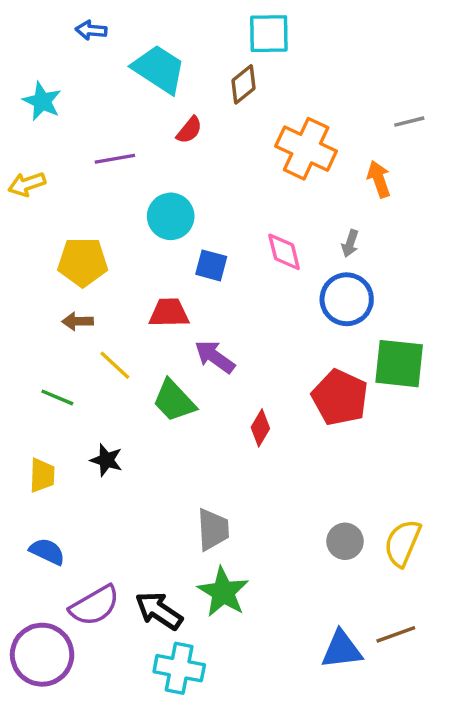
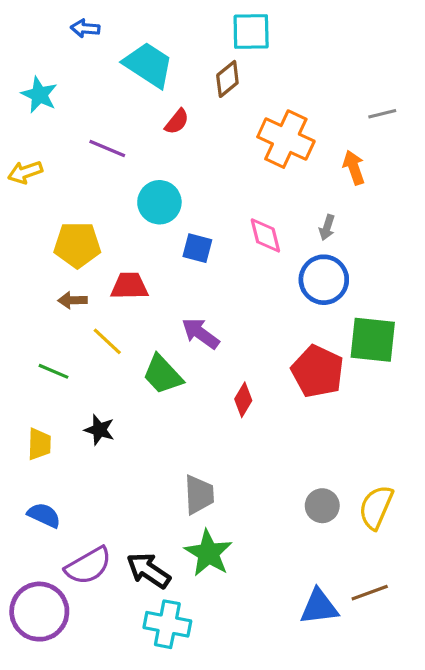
purple line: (115, 159) -> (107, 149), turned 33
red trapezoid: (169, 313) -> (129, 286), moved

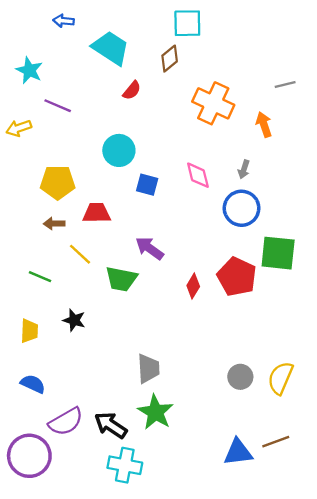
purple line: (107, 149) -> (58, 106), moved
green trapezoid: (163, 375) -> (121, 279), turned -36
red diamond: (243, 400) -> (193, 286), moved

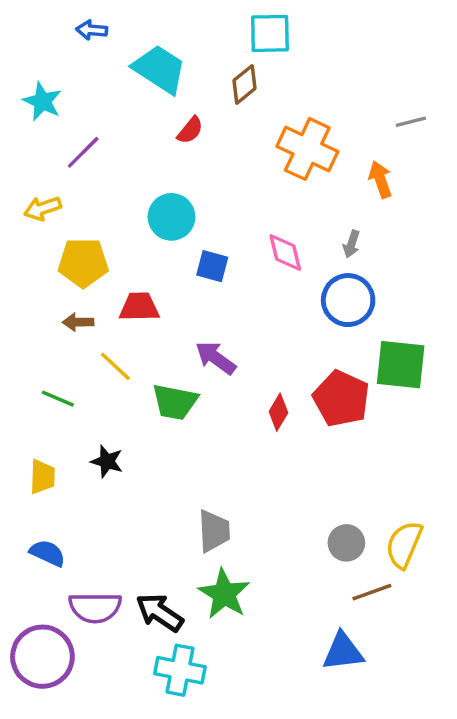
purple line: (58, 106) -> (83, 152), turned -68
yellow arrow: (19, 128) -> (42, 208), moved
purple semicircle: (66, 422) -> (95, 607), turned 30
brown line: (276, 442) -> (372, 592), moved

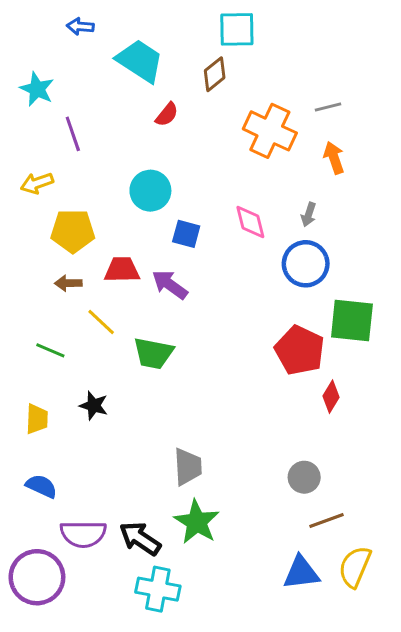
gray line: (411, 122) -> (328, 107), moved
purple line: (83, 152) -> (73, 134), turned -64
purple arrow: (216, 358) -> (170, 285), moved
red diamond: (278, 412) -> (331, 397), moved
yellow semicircle: (404, 545) -> (355, 567), moved

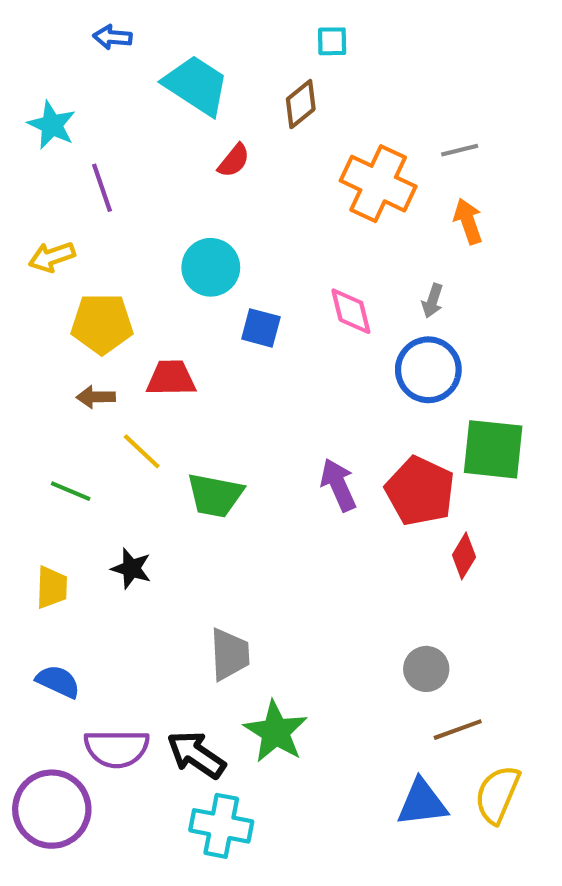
cyan square: (237, 29) -> (332, 41), size x0.6
purple arrow: (170, 285) -> (338, 485), moved, turned 30
gray trapezoid: (188, 467) -> (230, 654), moved

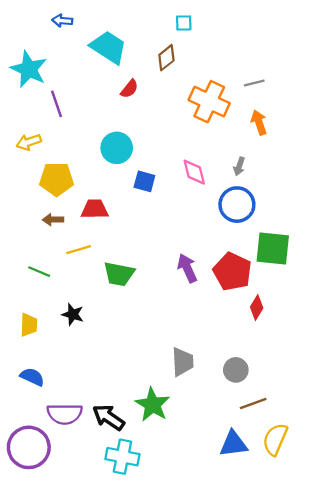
cyan star: (52, 125) -> (29, 69), size x1.4
yellow line: (142, 451) -> (79, 250), turned -60
gray trapezoid: (230, 654) -> (183, 362), moved

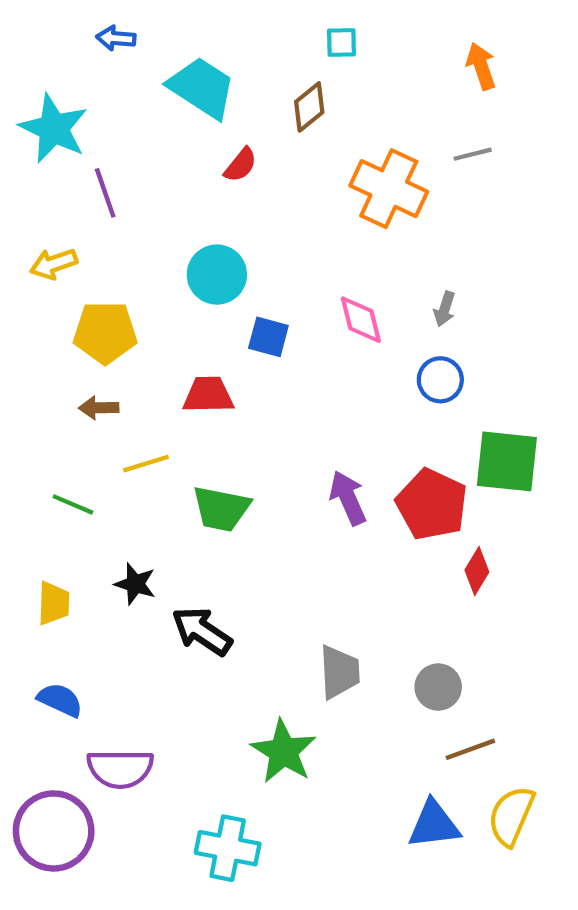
orange arrow: (259, 122) -> (481, 66), moved
blue circle: (237, 205) -> (440, 380), size x0.7
red trapezoid: (95, 209) -> (208, 395), moved
black arrow: (109, 417) -> (202, 631), moved

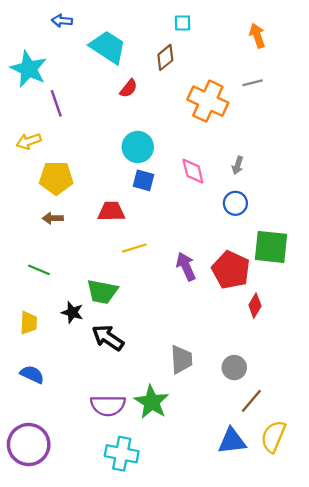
cyan circle: (217, 275) -> (138, 147), moved
yellow line: (146, 464) -> (134, 248), moved
green trapezoid: (221, 509) -> (102, 292), moved
brown line: (470, 749) -> (251, 401), turned -30
purple semicircle: (120, 769) -> (108, 405), moved

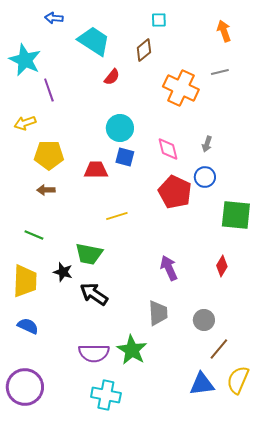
red trapezoid: (111, 211) -> (96, 170), moved
purple arrow: (186, 266) -> (169, 268), moved
red pentagon: (231, 270) -> (175, 192), moved
yellow trapezoid: (29, 323) -> (25, 281), size x1.6

